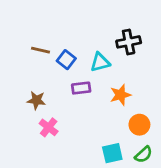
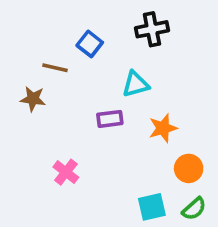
black cross: (129, 42) -> (152, 29), moved
blue square: (66, 60) -> (90, 44), moved
brown star: (36, 100) -> (33, 99), moved

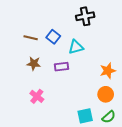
blue square: (90, 44) -> (53, 37), moved
brown star: (33, 99) -> (34, 64), moved
orange star: (163, 128) -> (108, 71), moved

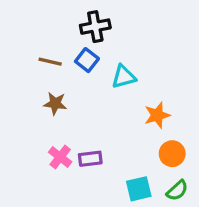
black cross: (85, 16) -> (95, 27), moved
purple rectangle: (61, 67) -> (90, 159), moved
orange star: (108, 71) -> (157, 115), moved

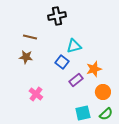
blue square: (87, 60) -> (62, 62), moved
brown star: (55, 104) -> (26, 57), moved
purple rectangle: (90, 159) -> (76, 80), moved, turned -32

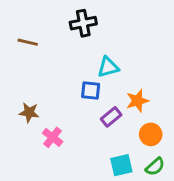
brown line: (30, 37) -> (28, 42), moved
brown star: (26, 57) -> (29, 112), moved
blue square: (62, 62) -> (91, 90), turned -32

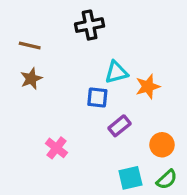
orange star: (137, 101) -> (148, 86), moved
brown star: (29, 112) -> (31, 79), moved, turned -30

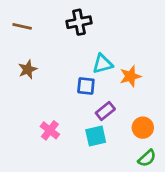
brown line: (30, 46) -> (22, 26), moved
cyan square: (130, 178) -> (96, 136), moved

